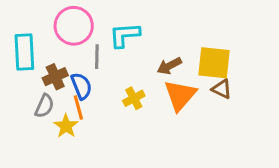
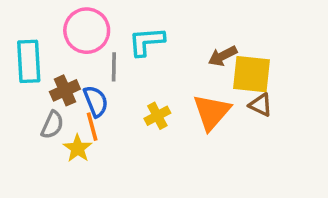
brown arrow: (169, 66) -> (223, 56), moved

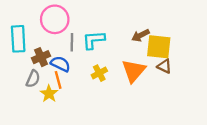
cyan L-shape: (146, 41) -> (94, 40), moved
blue semicircle: (96, 101) -> (60, 64), turned -42

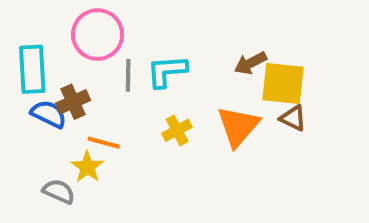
blue semicircle: (60, 64) -> (49, 114), moved
gray semicircle: (33, 79) -> (59, 191), moved, turned -90
orange line: (58, 80) -> (104, 143), turned -60

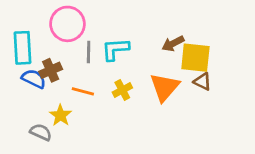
orange line: (104, 143) -> (83, 91), moved

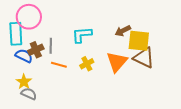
pink circle: (67, 24) -> (29, 17), moved
gray line: (89, 52) -> (51, 46), moved
brown triangle: (202, 82) -> (144, 58), size x1.6
yellow star: (60, 115) -> (24, 82), moved

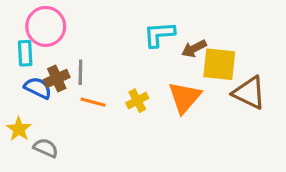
cyan rectangle: (16, 34) -> (25, 53), size x0.7
cyan L-shape: (82, 35) -> (159, 34), moved
brown triangle: (144, 58) -> (249, 93), moved
yellow star: (24, 82) -> (19, 129), moved

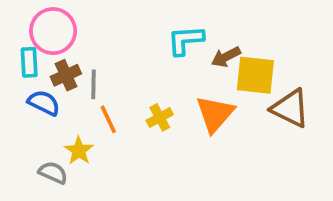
brown cross: (57, 78) -> (66, 75), moved
orange line: (93, 102) -> (108, 119), turned 50
yellow star: (19, 129) -> (79, 151), moved

